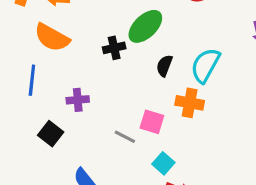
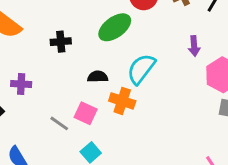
green ellipse: (145, 26) -> (115, 27), moved
black semicircle: (164, 66) -> (98, 77), moved, turned 60

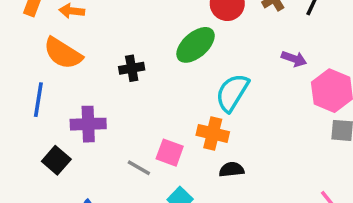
purple arrow: (194, 46) -> (294, 59), turned -60
black semicircle: (98, 77) -> (232, 170), moved
purple cross: (21, 84) -> (88, 124), size x1.4

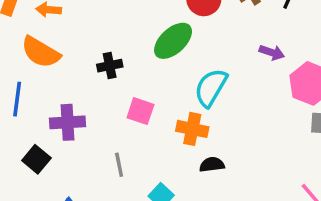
pink square: (170, 153) -> (140, 111), moved
gray line: (139, 168) -> (119, 165), turned 50

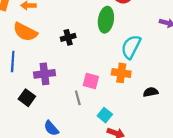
green ellipse: (173, 41) -> (106, 20), turned -35
pink square: (140, 111) -> (91, 81), moved
black semicircle: (212, 165) -> (151, 92), moved

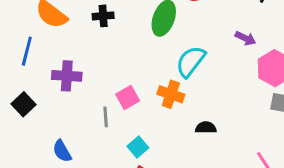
black cross: (68, 37) -> (103, 16), moved
pink square: (91, 81) -> (128, 97), turned 35
black square: (27, 98) -> (23, 104), moved

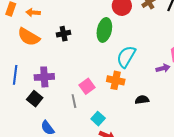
purple arrow: (245, 38) -> (163, 68), moved, turned -32
blue line: (27, 51) -> (15, 75), moved
black square: (23, 104) -> (35, 99), moved

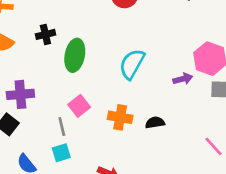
green ellipse: (104, 30) -> (75, 55), moved
orange cross: (116, 80) -> (120, 117), moved
cyan square: (98, 119) -> (61, 153), moved, turned 32

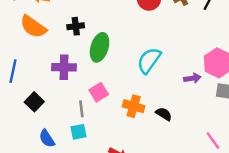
purple cross: (20, 94) -> (64, 67), moved
black semicircle: (155, 123) -> (164, 114), turned 35

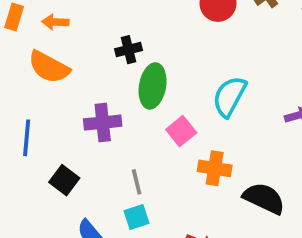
black cross: (76, 26) -> (128, 50), moved
pink square: (99, 92) -> (181, 131), moved
black semicircle: (164, 114) -> (264, 198), moved, size x1.6

